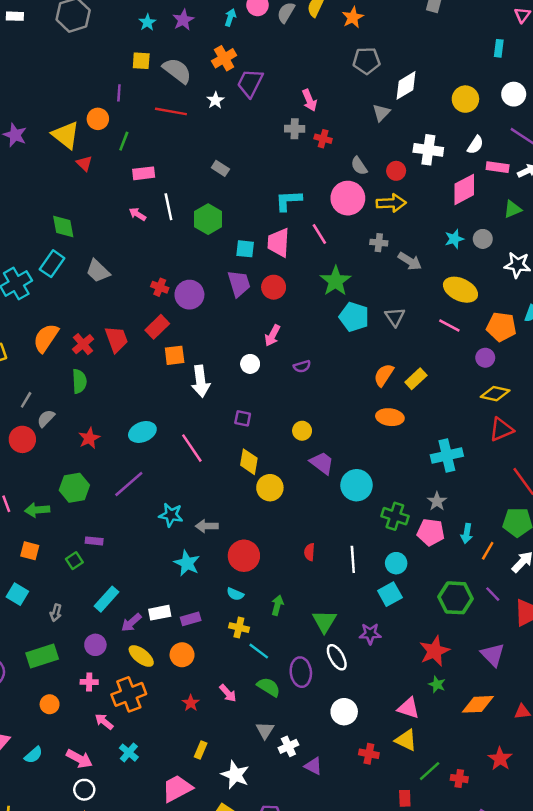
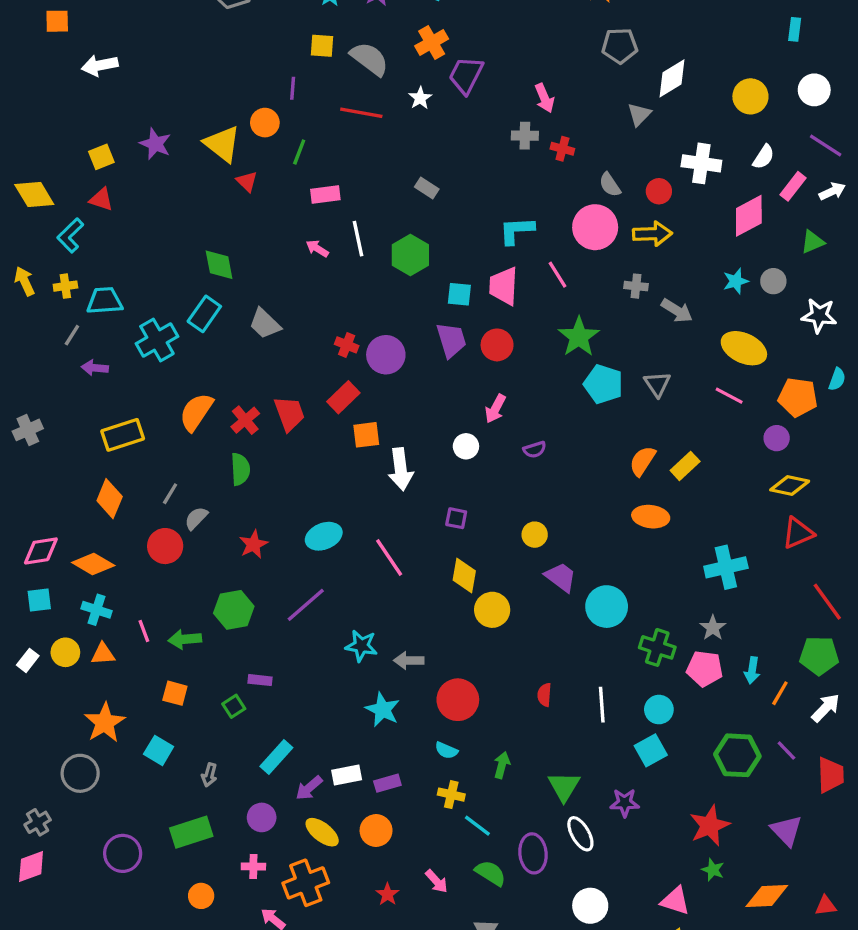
pink rectangle: (498, 167) -> (793, 186), turned -60

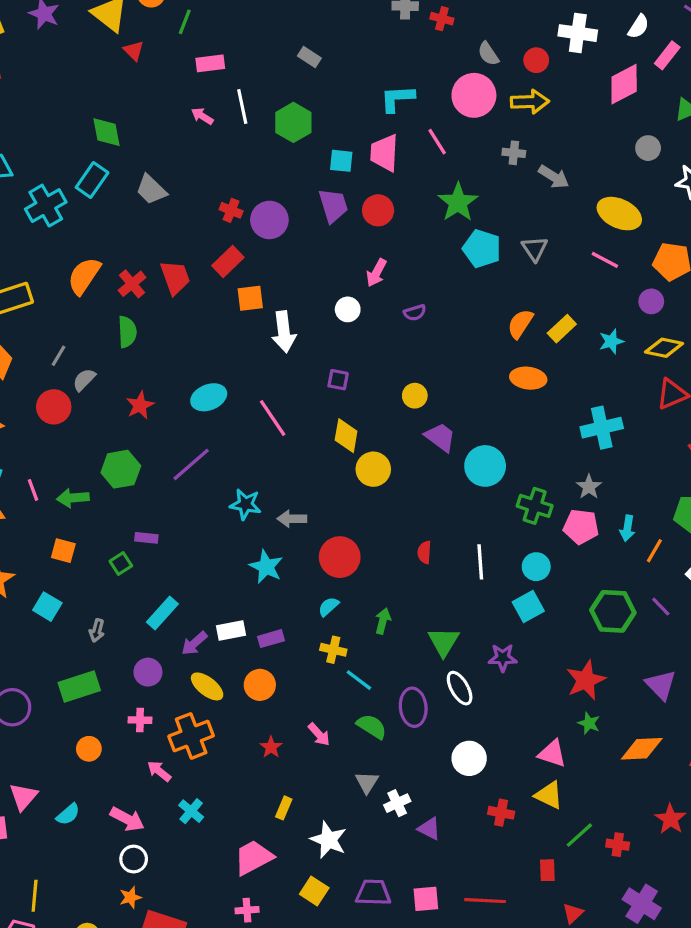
cyan star: (736, 281) -> (611, 341), moved
cyan semicircle: (446, 750) -> (329, 607), turned 115

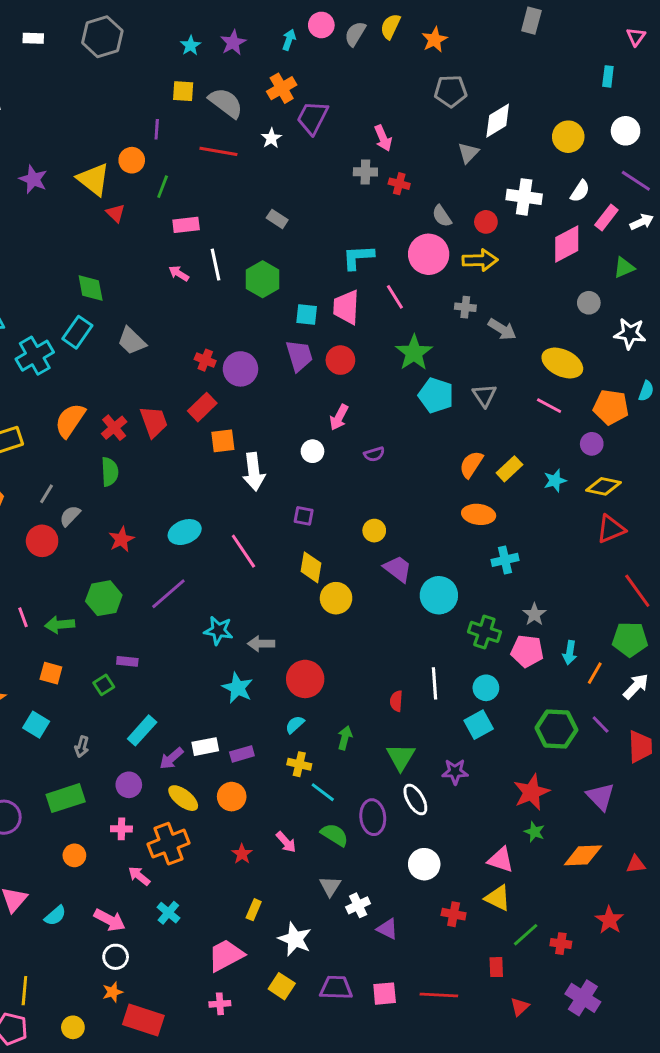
cyan cross: (602, 428) -> (505, 560), moved, size x0.7
red semicircle: (424, 552) -> (396, 701), moved

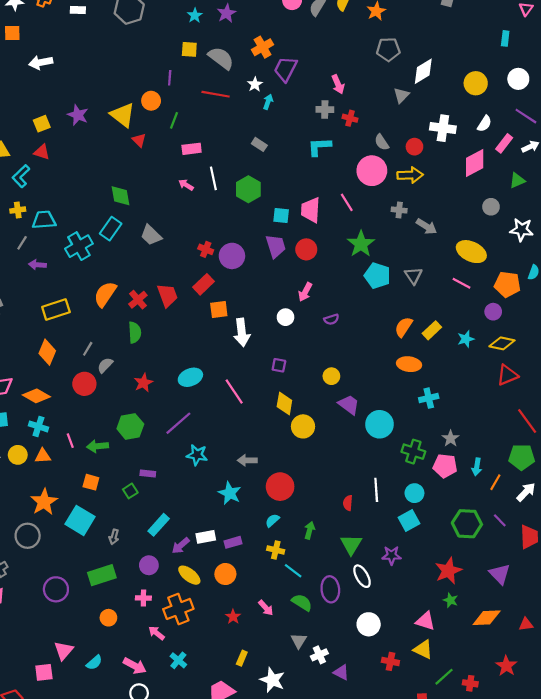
cyan arrow: (289, 40) -> (268, 102), moved
cyan L-shape: (358, 257) -> (319, 147), moved
cyan star: (218, 630) -> (197, 455), moved
cyan square: (36, 725) -> (80, 520), size x1.5

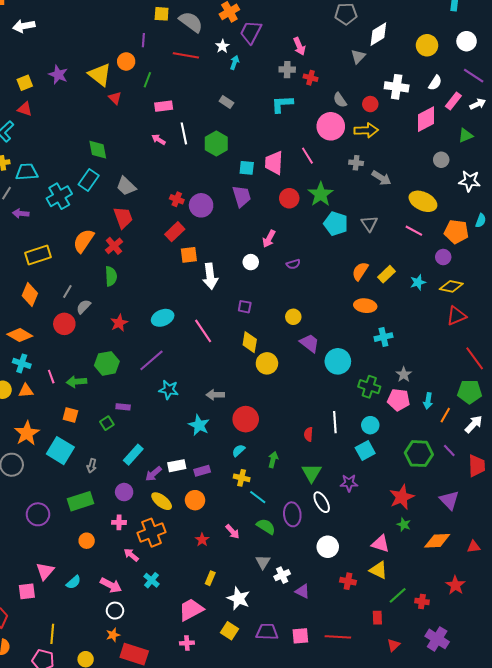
red circle: (306, 249) -> (289, 198), moved
red trapezoid: (167, 295) -> (123, 217), moved

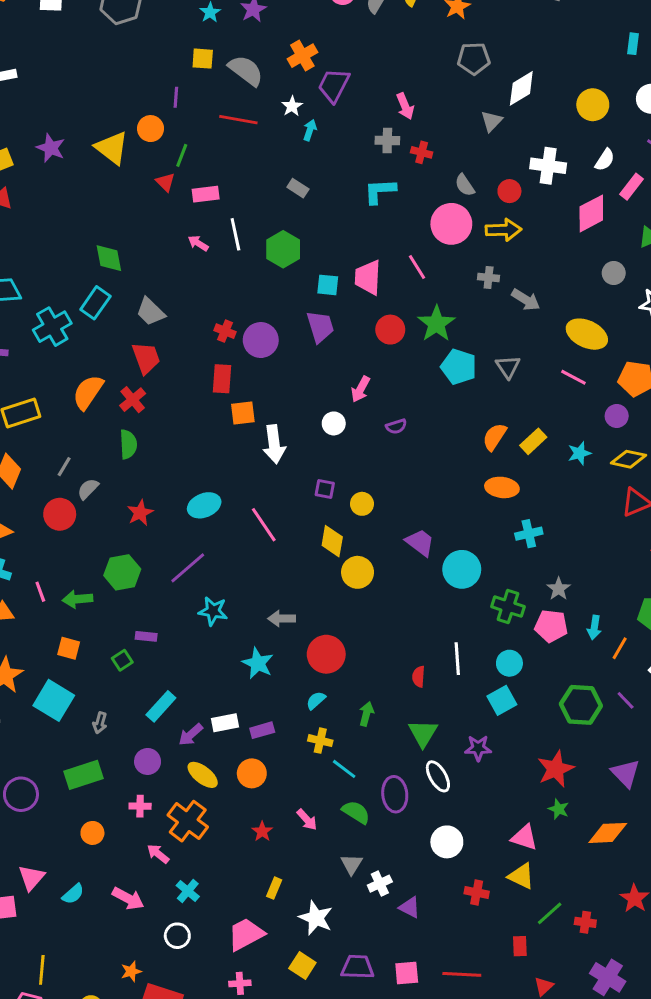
red triangle: (115, 98) -> (165, 182), moved
red rectangle: (175, 232) -> (222, 379), turned -42
yellow circle: (293, 317) -> (362, 504), moved
orange cross: (151, 533) -> (188, 821), turned -32
white circle: (115, 611) -> (177, 936), moved

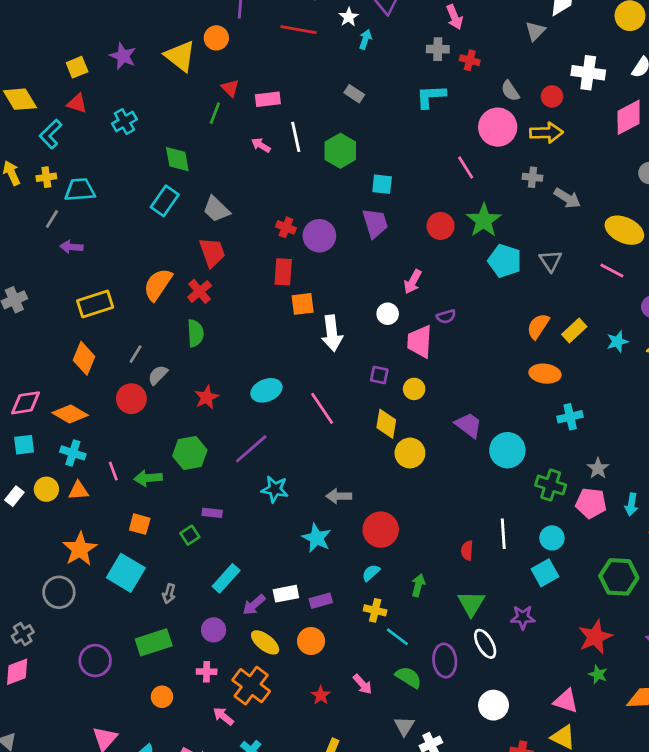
green line: (182, 155) -> (215, 113), moved
pink trapezoid: (368, 277) -> (420, 342), moved
cyan cross: (52, 327) -> (124, 122), moved, size x0.7

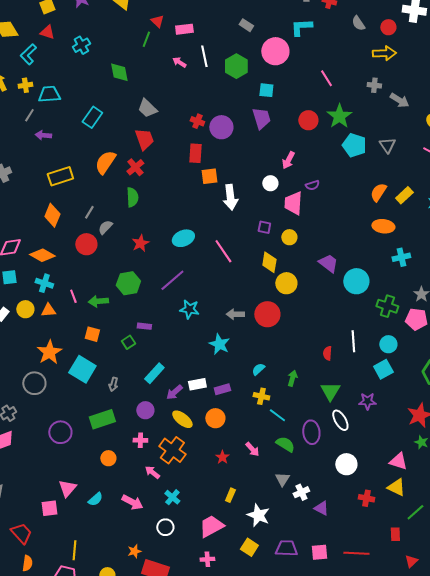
pink circle: (498, 127) -> (275, 51), moved
cyan rectangle: (165, 201) -> (92, 117), moved
red circle: (381, 530) -> (267, 314), moved

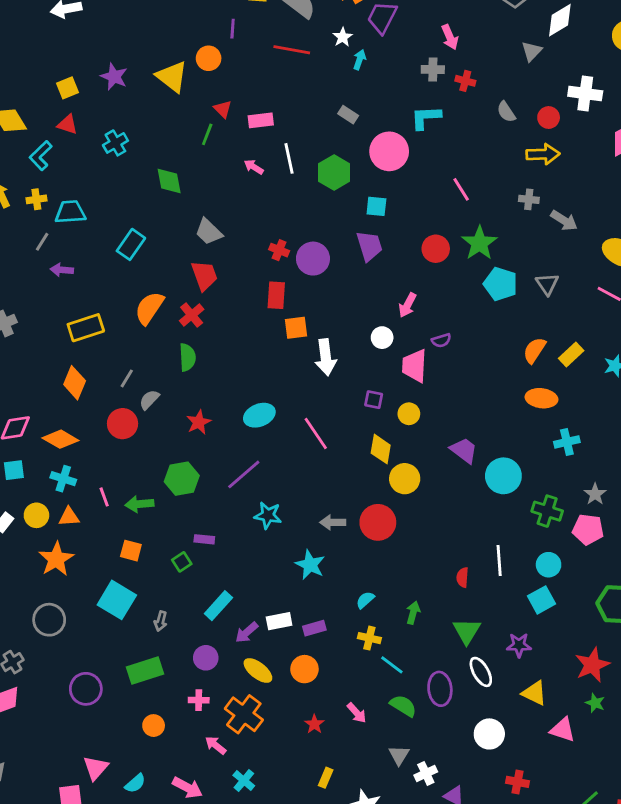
orange star: (49, 352) -> (56, 559), moved
yellow triangle: (396, 487) -> (534, 693), moved

